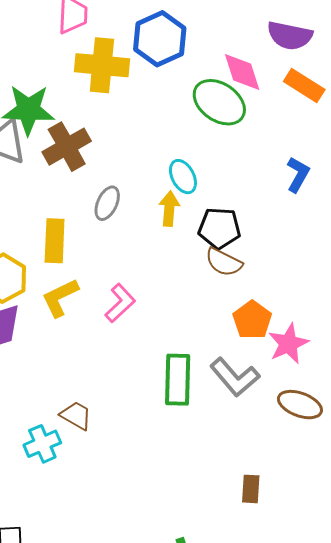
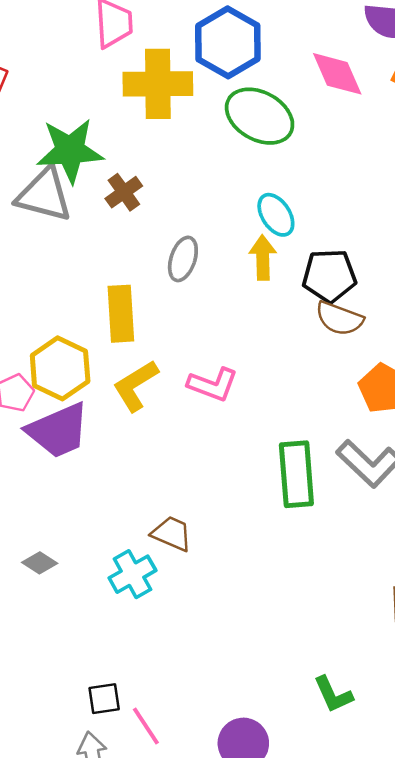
green ellipse: (219, 102) -> (260, 116), moved
brown cross: (67, 147) -> (124, 192), size x0.6
pink L-shape: (120, 303) -> (213, 384), turned 69

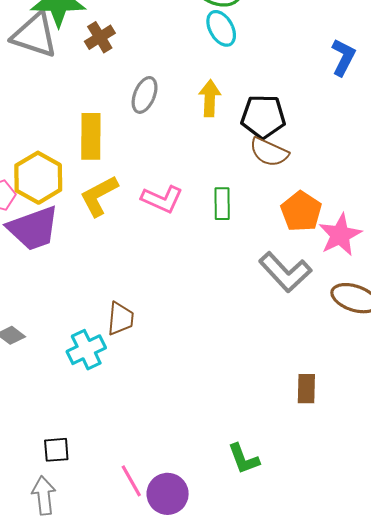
cyan ellipse: (276, 215) -> (221, 28), moved
green rectangle: (296, 474) -> (222, 204), moved, size x0.6
brown trapezoid: (172, 534) -> (120, 319), turned 68
pink line: (146, 726) -> (131, 481), moved

